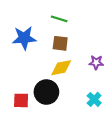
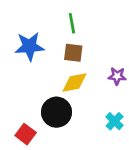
green line: (59, 19) -> (72, 23), turned 63
red square: (21, 100) -> (26, 134), moved, turned 35

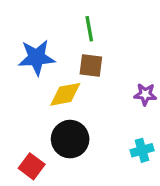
yellow diamond: (75, 83) -> (65, 94), moved
cyan cross: (115, 121) -> (142, 150), turned 30

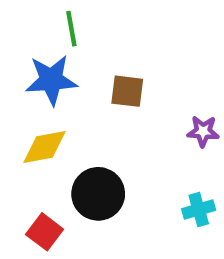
green line: (89, 29) -> (71, 29), moved
yellow diamond: (65, 94) -> (45, 147), moved

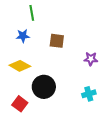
blue star: (51, 80) -> (23, 36), size x0.6
yellow diamond: (45, 147) -> (20, 66), turned 40

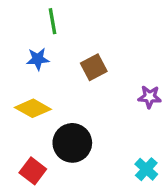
brown square: (57, 41) -> (94, 67), turned -35
cyan cross: (89, 94) -> (146, 169), moved, turned -32

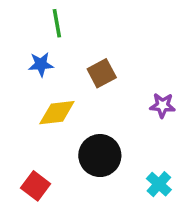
yellow diamond: (33, 108) -> (57, 113), moved, turned -36
black circle: (72, 143) -> (100, 156), moved

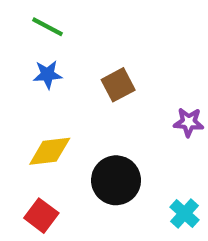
green line: (57, 23) -> (48, 27), moved, turned -52
yellow diamond: (57, 113) -> (50, 151), moved

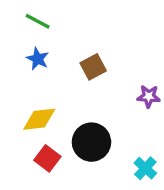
blue star: (48, 74) -> (38, 59), turned 30
red square: (41, 216) -> (47, 158), moved

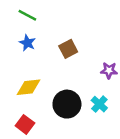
red square: (47, 158) -> (25, 124), moved
cyan cross: (145, 168) -> (99, 104), moved

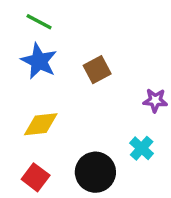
blue star: (27, 43) -> (39, 61), size x1.5
black circle: (67, 104) -> (95, 172), moved

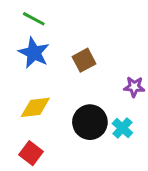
black circle: (95, 172) -> (90, 122), moved

